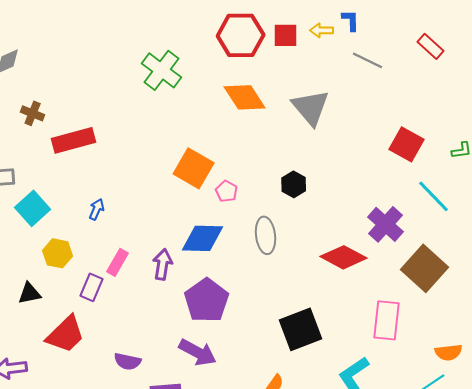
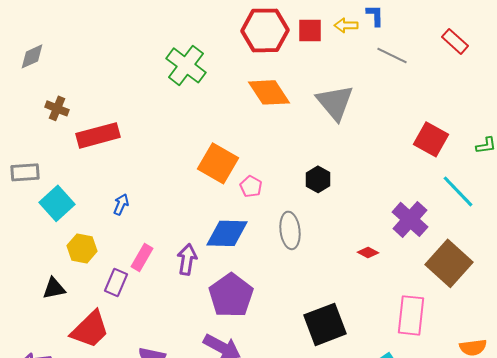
red diamond: (344, 257) -> (368, 252), size x0.5

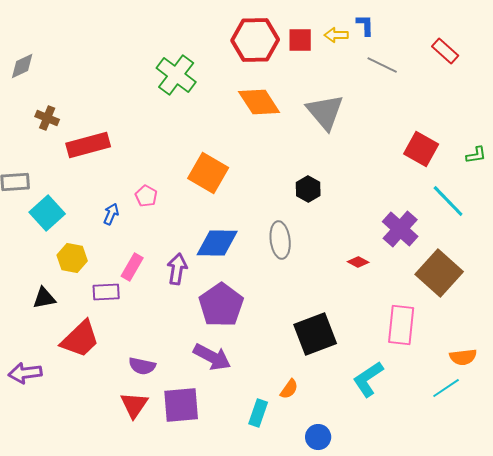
pink pentagon: (251, 186) -> (146, 196), moved
purple rectangle: (116, 282) -> (106, 292), turned 64

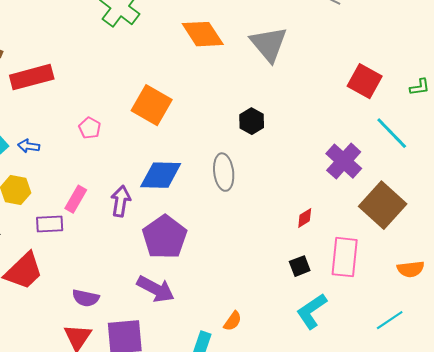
blue arrow: (111, 214) -> (29, 146), moved, turned -105
red diamond: (358, 262) -> (305, 218), moved, turned -60
black square: (315, 334) -> (300, 266), moved, size x0.5
orange semicircle: (463, 357) -> (411, 269), moved

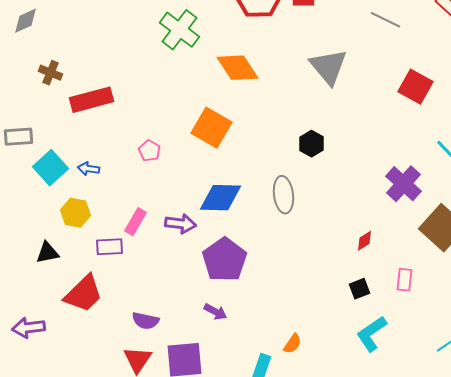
orange diamond: (203, 34) -> (238, 68), moved
red square: (365, 81) -> (416, 87), moved
purple arrow: (121, 201) -> (180, 224), turned 88
pink rectangle: (345, 257) -> (404, 280), size x0.6
purple arrow: (156, 289) -> (216, 312), size x0.6

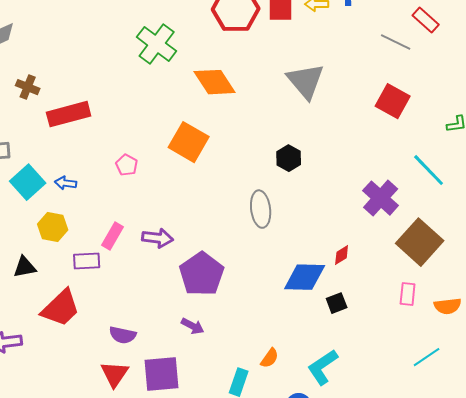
gray line: (386, 20) -> (396, 42), moved
blue diamond: (220, 198) -> (305, 277), moved
pink rectangle: (404, 280) -> (408, 294), moved
cyan L-shape: (372, 334) -> (323, 367), moved

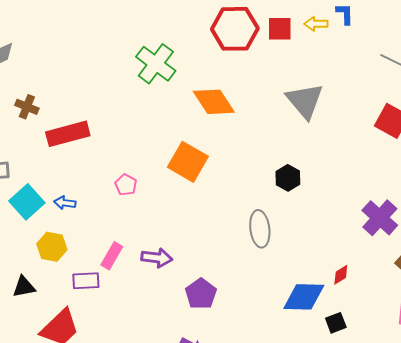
purple pentagon: (202, 274) -> (201, 294), size x0.7

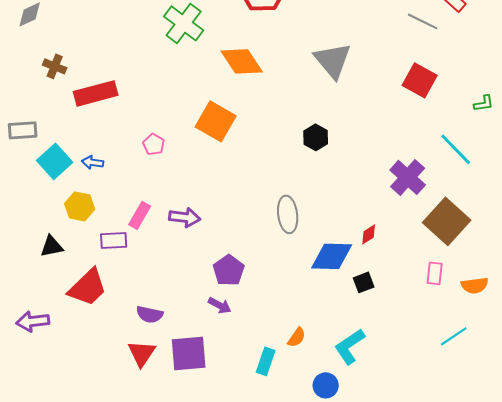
gray ellipse: (260, 229) -> (288, 214), moved
purple pentagon: (201, 294) -> (229, 270), moved

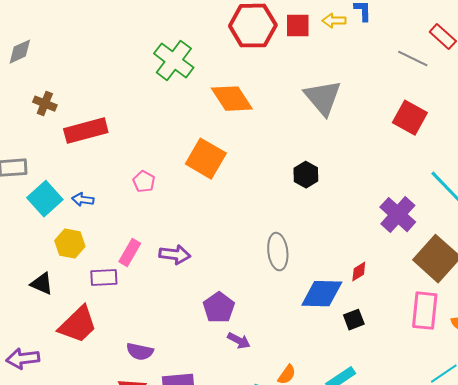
black triangle: (52, 246) -> (42, 284), turned 35
pink rectangle: (435, 273) -> (425, 311), size x1.6
purple arrow: (220, 305) -> (239, 341), moved

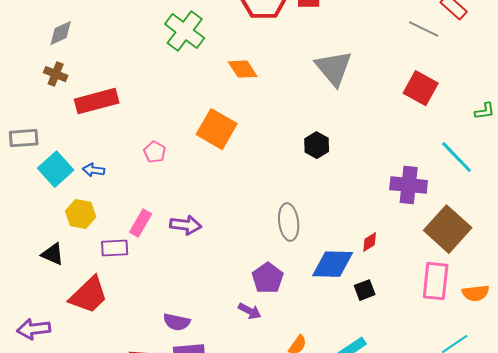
gray diamond: (20, 52) -> (61, 33), moved
orange diamond: (232, 99) -> (243, 69), size x0.7
purple cross: (398, 215) -> (409, 185), turned -36
purple pentagon: (219, 308) -> (268, 278), moved
purple semicircle: (140, 352) -> (177, 322), moved

